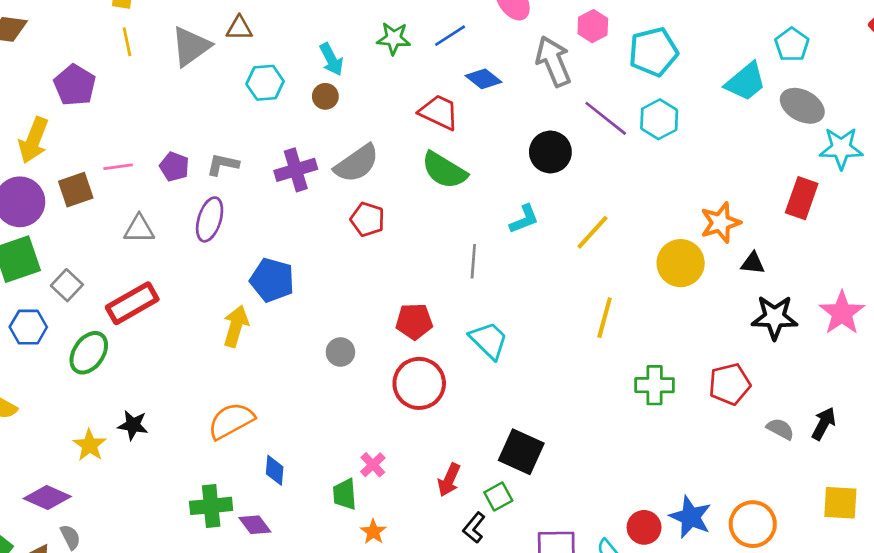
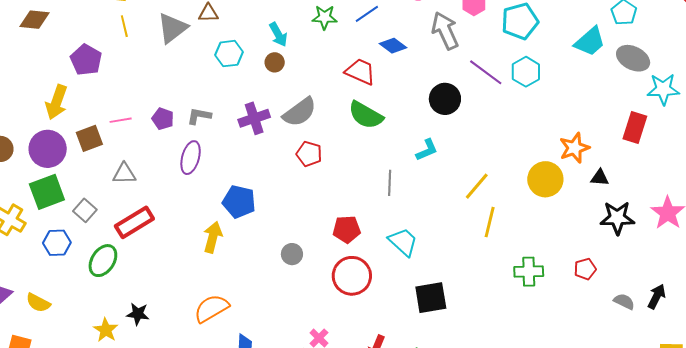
gray triangle: (139, 229) -> (124, 174), moved
yellow line: (592, 232) -> (477, 186), moved
red pentagon: (730, 384) -> (585, 269), size x0.7
black square: (521, 452) -> (431, 298), moved, turned -32

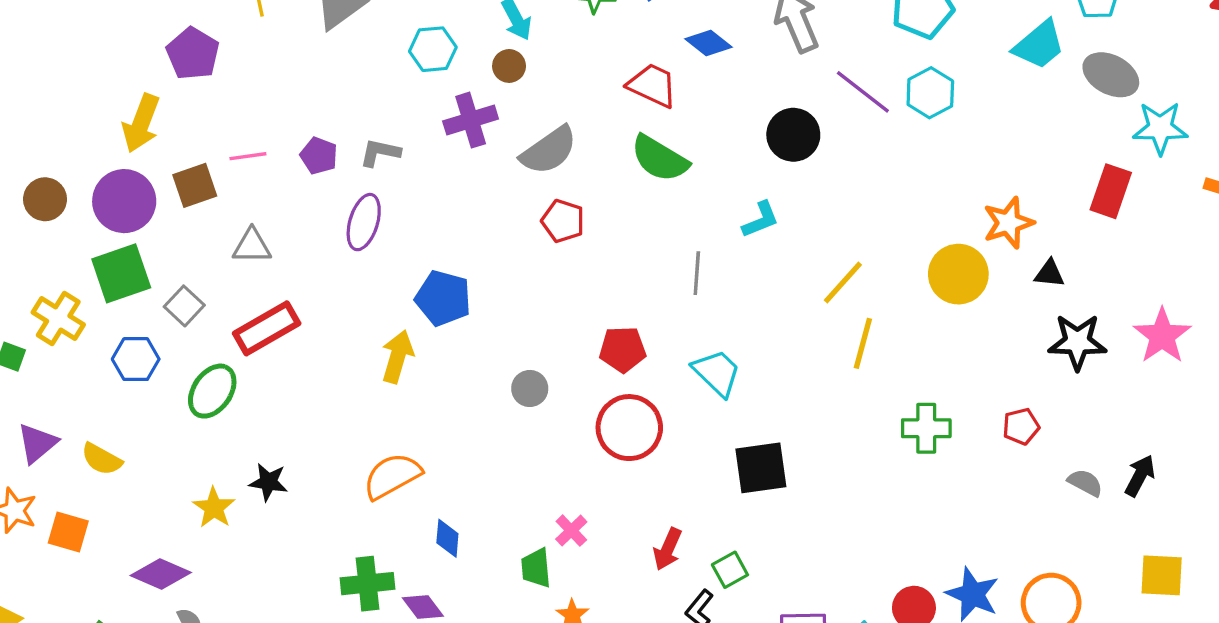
purple cross: (254, 118) -> (471, 120), moved

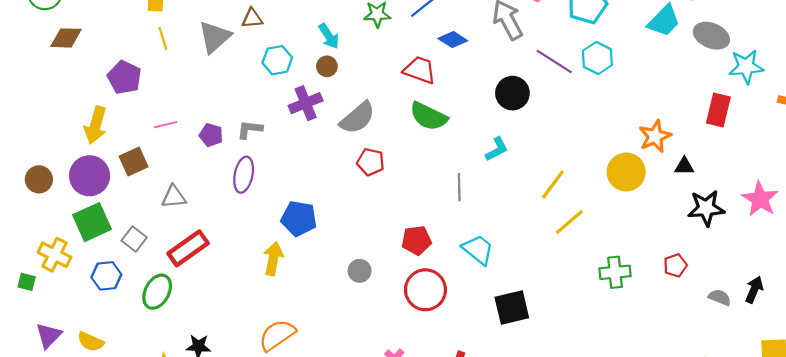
pink line: (248, 156) -> (166, 125), moved
yellow line: (863, 343) -> (569, 222), turned 40

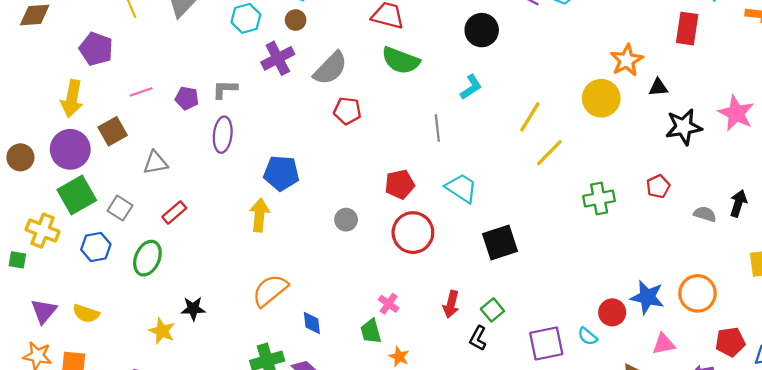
red rectangle: (188, 248) -> (174, 212), size x0.6

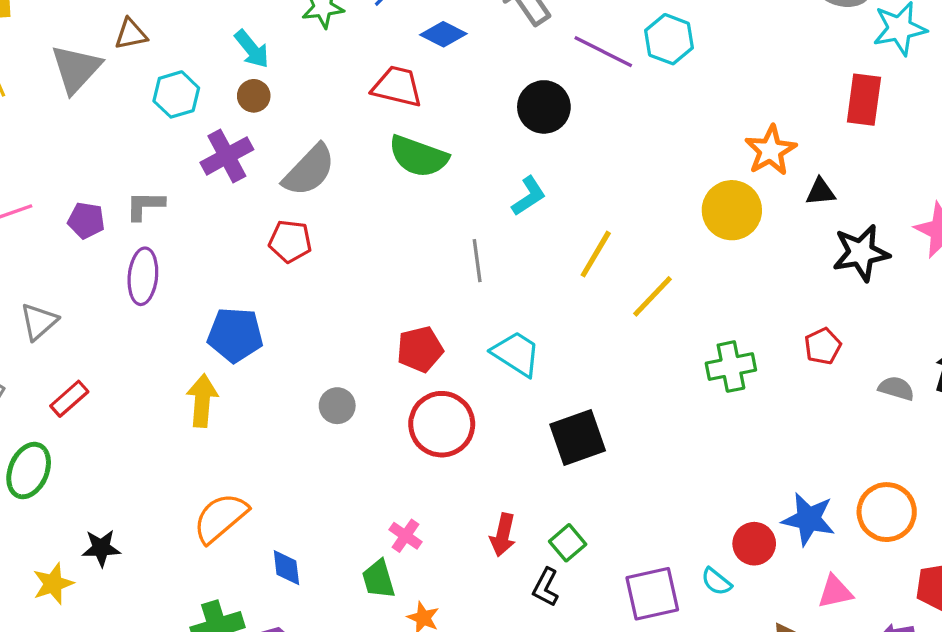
red pentagon: (347, 111) -> (290, 241), moved
yellow line: (530, 117) -> (596, 254), moved
gray triangle: (155, 163) -> (39, 322), turned -30
yellow star: (162, 331) -> (53, 584), turned 30

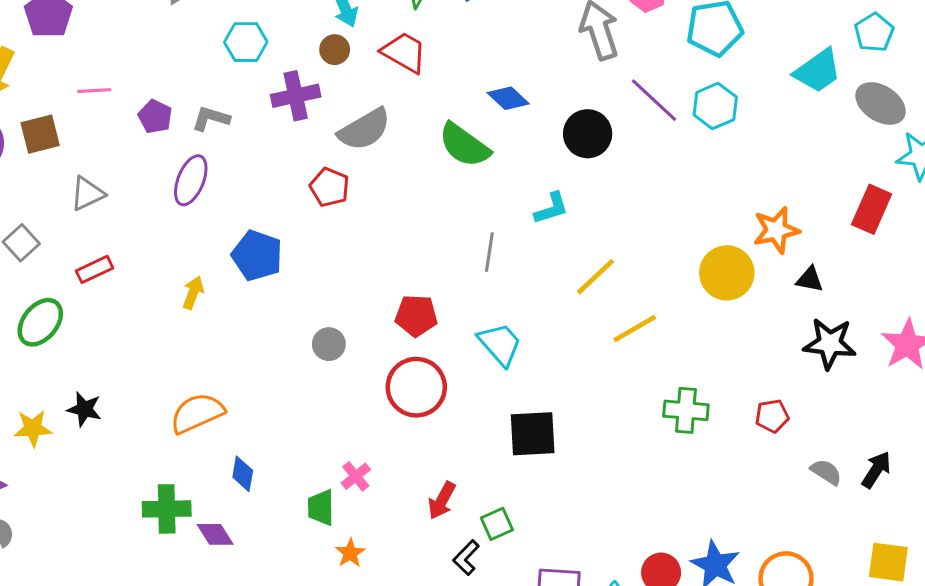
blue diamond: (443, 34) -> (508, 98), moved
red trapezoid: (397, 86) -> (404, 52), moved
cyan hexagon: (176, 94) -> (246, 42), moved
yellow arrow: (202, 401) -> (193, 293), moved, size x0.7

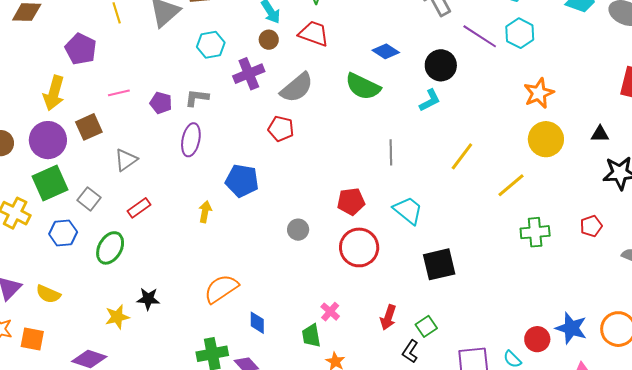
cyan L-shape: (551, 208) -> (430, 100), moved
orange star: (776, 230) -> (539, 93), moved
yellow line: (635, 329) -> (511, 185), moved

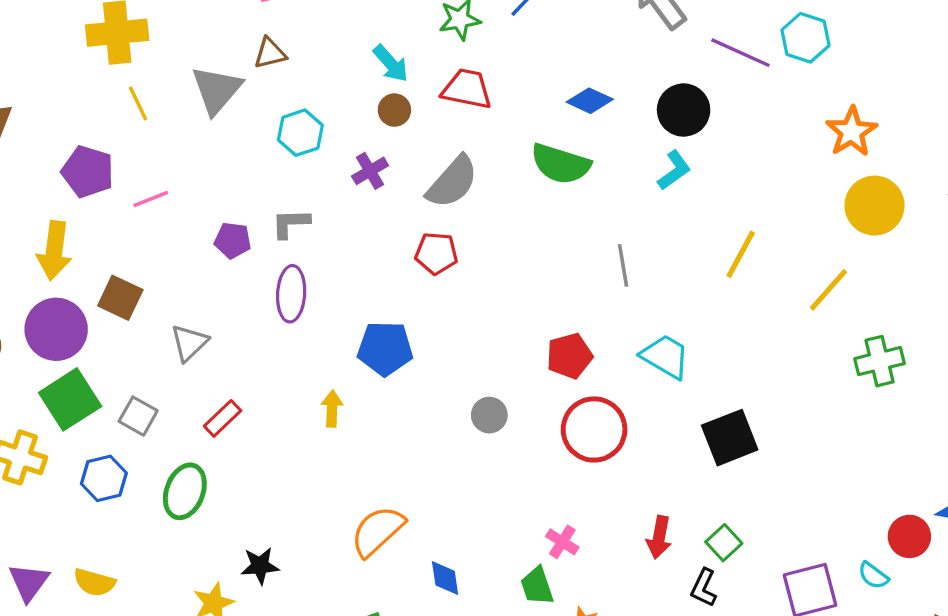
purple cross: (249, 74) -> (370, 171), size x0.7
pink line: (119, 93) -> (151, 199), moved
brown square: (89, 127) -> (120, 298), turned -32

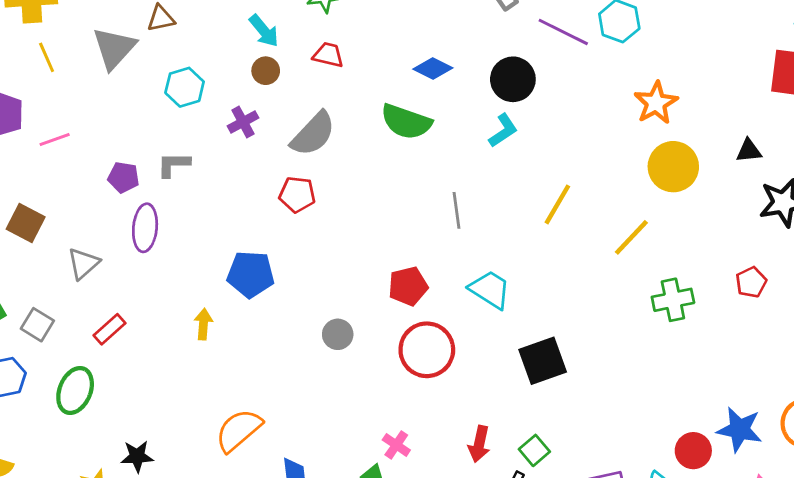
red trapezoid: (467, 89) -> (328, 55), size x0.7
purple ellipse: (291, 294) -> (145, 228), moved

